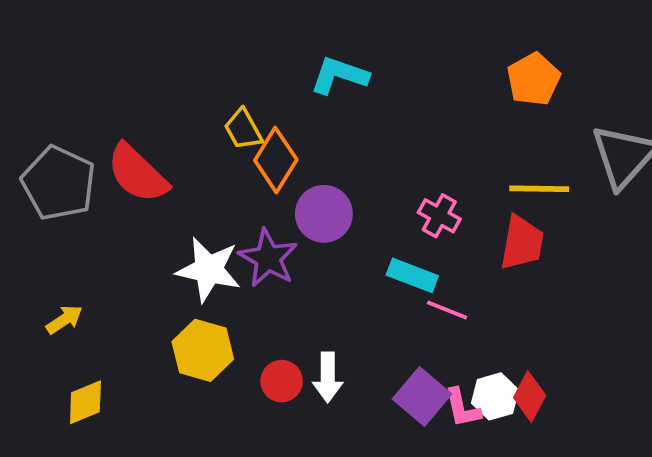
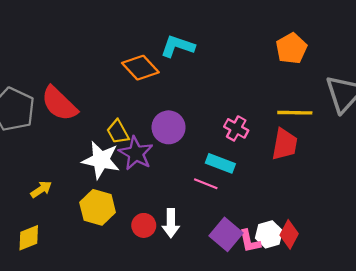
yellow trapezoid: (243, 129) -> (118, 132), moved
orange diamond: (276, 160) -> (140, 68), moved, turned -75
pink line: (447, 310) -> (206, 184), moved
yellow arrow: (64, 320) -> (41, 189), moved

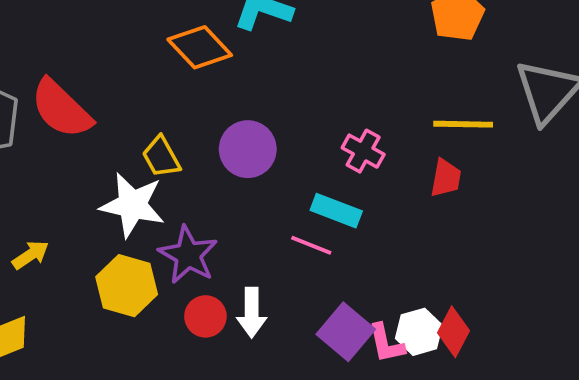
red trapezoid: (285, 144) -> (446, 178), size x0.7
purple star: (136, 153) -> (188, 255), moved

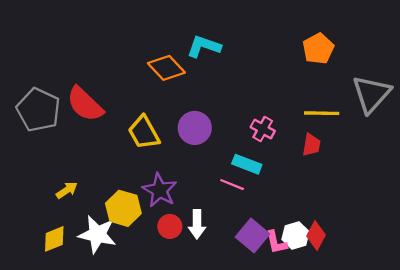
yellow trapezoid: (161, 157) -> (144, 132), size x1.4
white star: (132, 205) -> (97, 234), moved

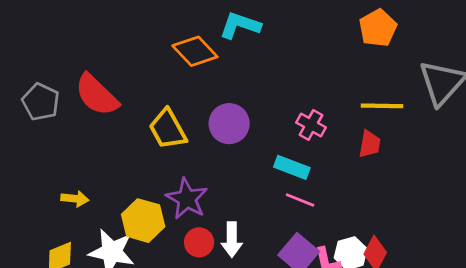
gray pentagon: (38, 110) -> (41, 102), size x0.7
pink line: (232, 185) -> (300, 200), moved
yellow arrow: (67, 190) -> (75, 199), turned 40

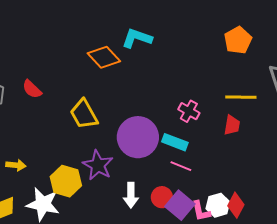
red semicircle: (97, 95) -> (32, 89), size x0.6
purple circle: (229, 124) -> (138, 137), moved, size x1.4
red circle: (199, 242) -> (162, 197), moved

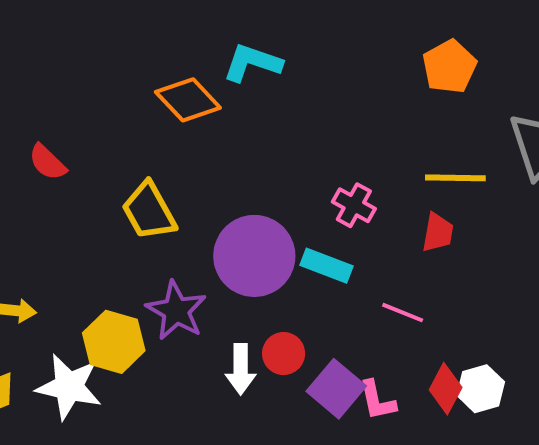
pink line: (181, 166) -> (403, 313), moved
red circle: (162, 197) -> (284, 354), moved
white hexagon: (218, 205) -> (481, 389), moved

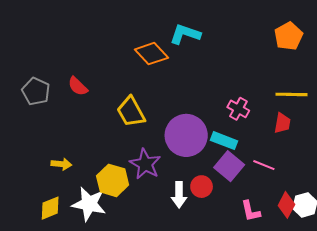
purple square: (336, 389) -> (229, 166), moved

